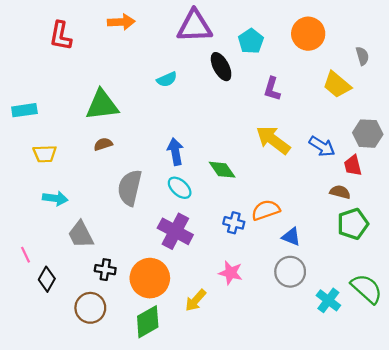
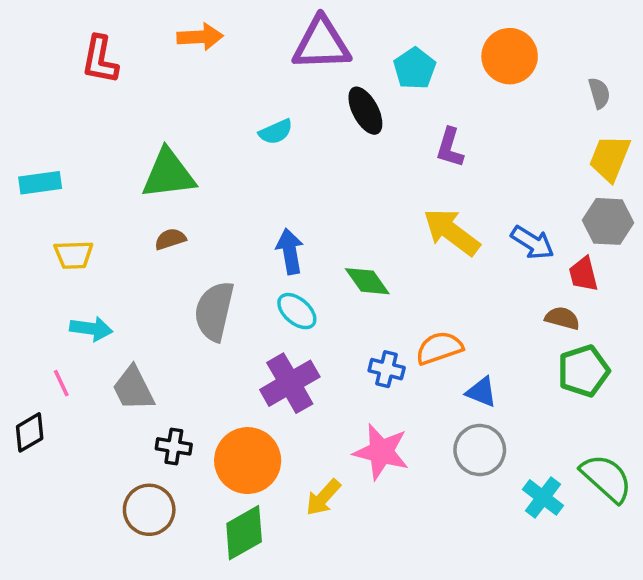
yellow trapezoid: (337, 85) -> (610, 158), moved, turned 72
purple cross: (175, 231) -> (290, 383), turned 32
pink line: (26, 255) -> (61, 383), moved
pink star: (231, 273) -> (381, 452), size x1.4
black diamond: (47, 279) -> (30, 432), moved, turned 30

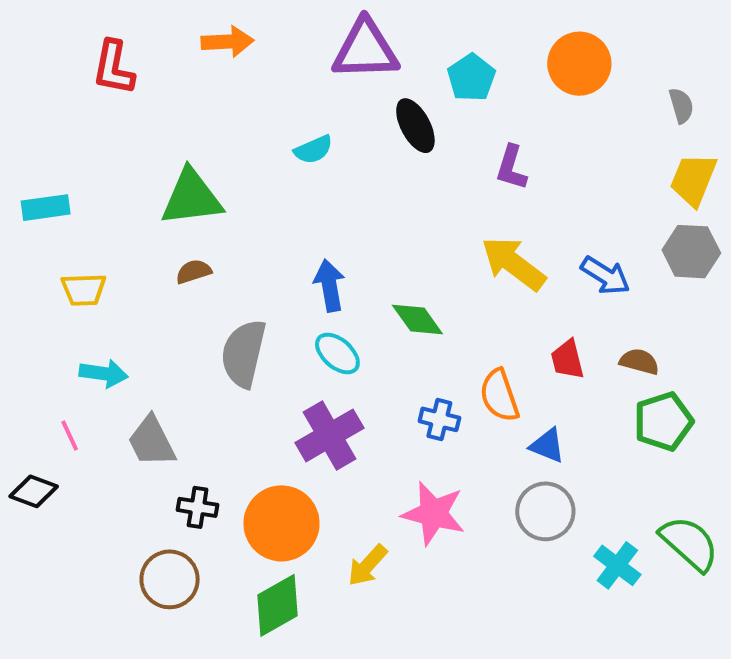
red trapezoid: (583, 274) -> (567, 359), moved
orange semicircle: (439, 348) -> (499, 395), turned -90
black diamond: (30, 432) -> (34, 491), turned 51

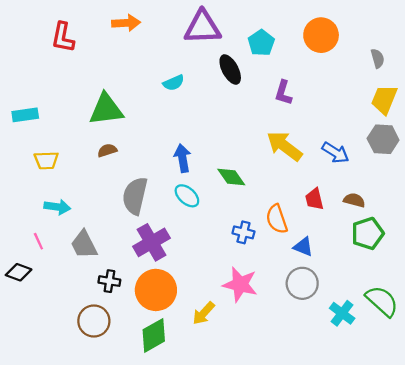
purple cross: (329, 435) -> (152, 242), moved

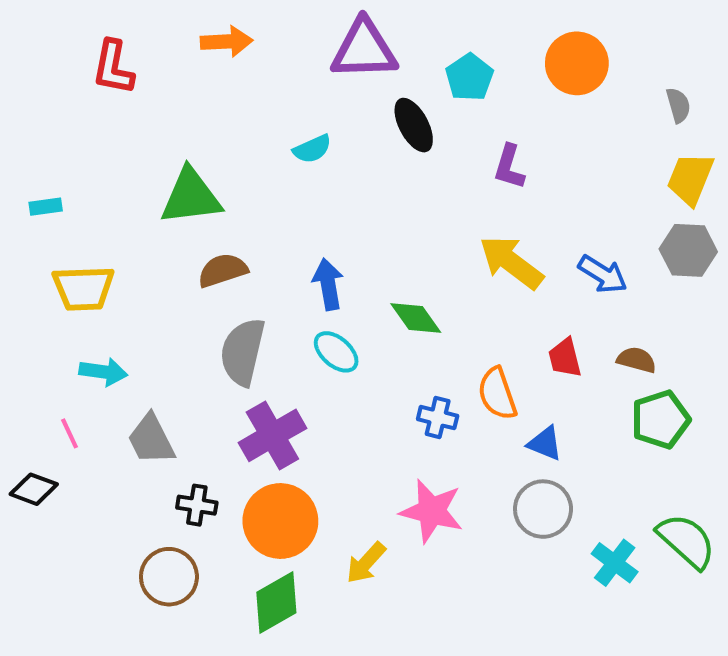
cyan rectangle: (25, 115) -> (46, 207), size x0.7
brown semicircle: (107, 150) -> (223, 270), moved, size x1.4
yellow trapezoid: (46, 160) -> (83, 288), size x1.4

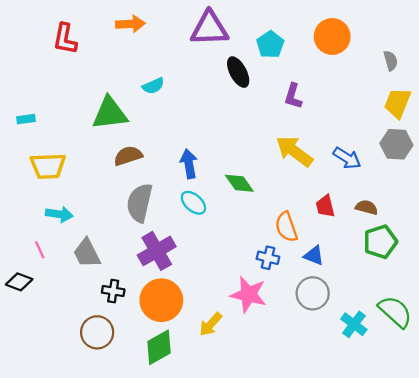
cyan semicircle: (312, 149) -> (153, 86), moved
blue cross: (438, 418) -> (268, 258), moved

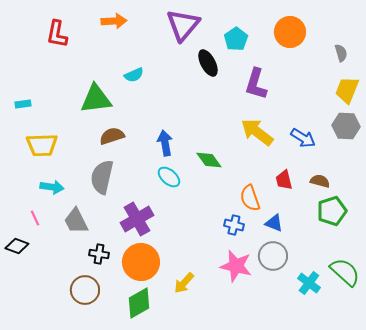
purple triangle: (209, 28) -> (183, 25), turned -48
purple L-shape: (293, 96) -> (256, 84), size x1.4
gray semicircle: (140, 203) -> (102, 177), moved
pink star: (248, 294) -> (236, 266), moved

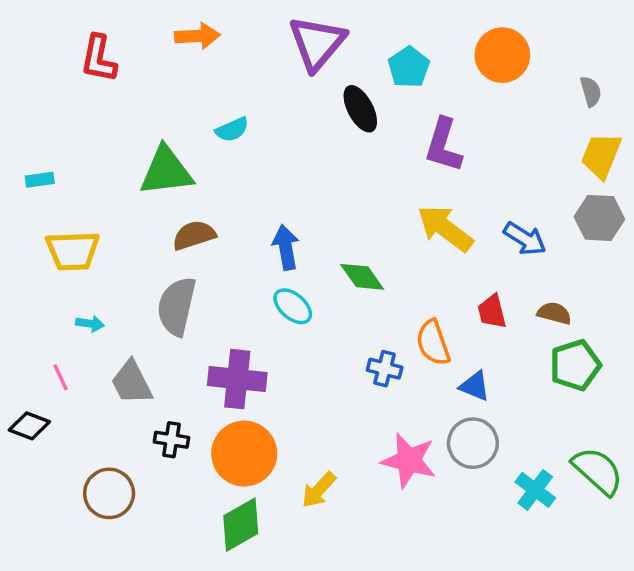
cyan arrow: (52, 187) -> (90, 324), size x0.7
purple cross: (137, 219) -> (237, 379), turned 36
blue cross: (234, 225) -> (385, 369), moved
brown circle: (85, 290) -> (109, 493), moved

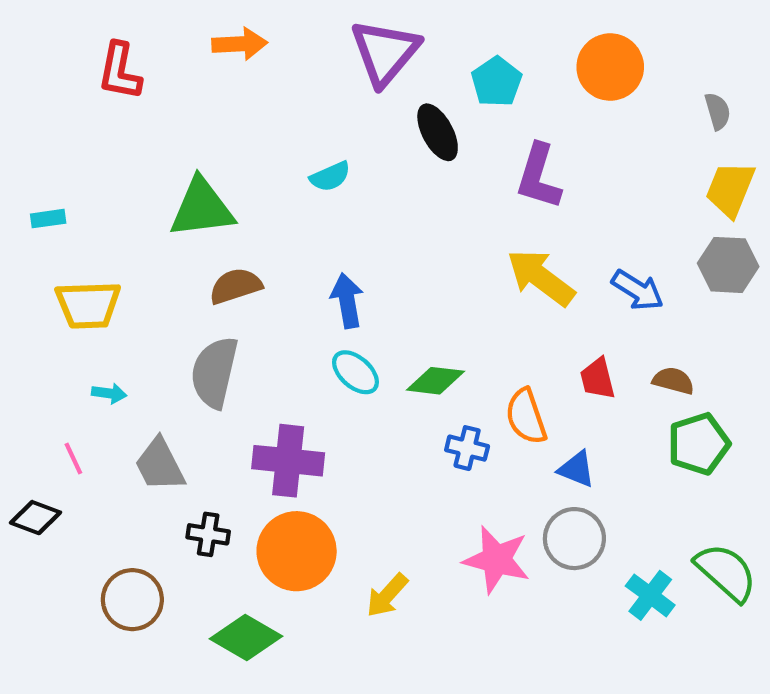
cyan semicircle: (232, 130) -> (330, 176), moved
green diamond: (362, 277) -> (435, 381), moved, turned -48
green diamond: (241, 525) -> (246, 638), moved, turned 60

